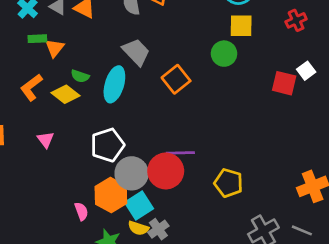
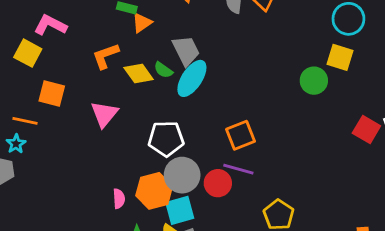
gray trapezoid: (136, 52) -> (186, 51), moved
green semicircle: (80, 76) -> (163, 70), moved
orange square: (176, 79) -> (240, 135), moved
pink triangle: (46, 140) -> (104, 114), size x1.5
red circle: (166, 171) -> (218, 183), size x0.7

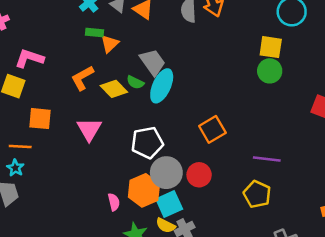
yellow square: (340, 57) -> (271, 47), moved
purple line: (238, 169) -> (267, 159), moved

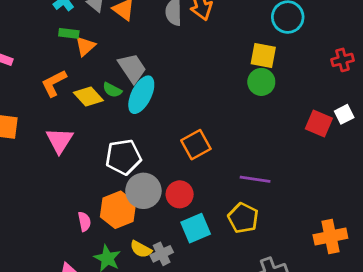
cyan square: (169, 204) -> (196, 228), moved

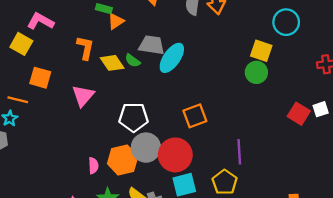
gray trapezoid: (132, 68) -> (152, 45), turned -56
orange L-shape: (54, 83) -> (85, 48), turned 120
cyan ellipse: (141, 95) -> (172, 58), moved
purple line: (255, 179) -> (239, 152), turned 70
red circle: (180, 194) -> (175, 155), size x1.5

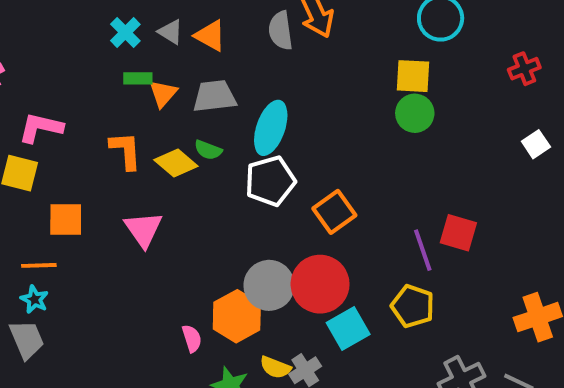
gray trapezoid: (152, 45) -> (214, 96), moved
red square: (299, 114) -> (458, 233), moved
white pentagon: (133, 117) -> (270, 181), moved

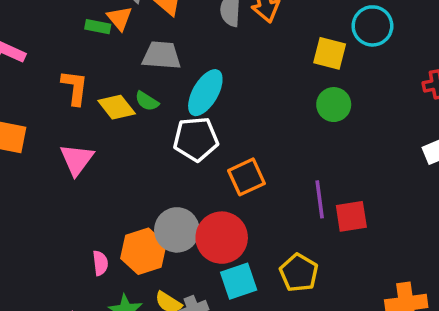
yellow square: (413, 76) -> (330, 53), moved
orange triangle: (163, 94) -> (120, 18), moved, turned -32
red square: (458, 233) -> (351, 216), turned -36
purple line: (423, 250) -> (320, 199), moved

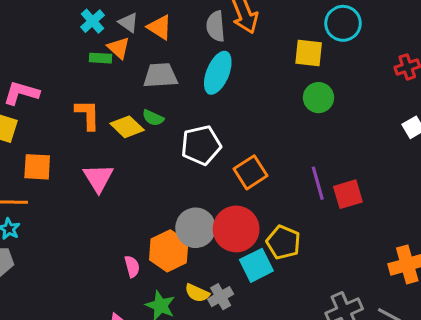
cyan ellipse: (205, 93) -> (218, 73), moved
yellow pentagon: (299, 273) -> (283, 242), moved

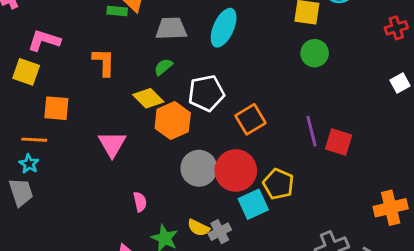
green semicircle: (153, 118) -> (163, 67), turned 114
yellow diamond: (127, 127) -> (148, 98), moved
pink triangle: (98, 178) -> (112, 144), moved
red square: (348, 194) -> (339, 142), turned 32
orange hexagon: (169, 251) -> (173, 121), moved

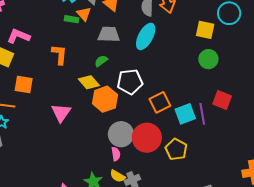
red square: (339, 142) -> (222, 100), moved
pink semicircle: (140, 202) -> (116, 154), moved
cyan square: (253, 204) -> (185, 114), moved

